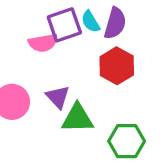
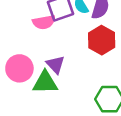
green triangle: (77, 118) -> (45, 83), moved

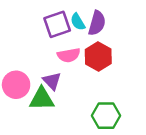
pink semicircle: (44, 22) -> (69, 55), moved

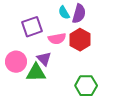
purple square: (57, 24) -> (32, 27), moved

